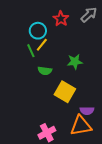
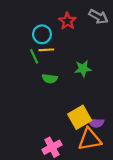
gray arrow: (89, 15) -> (98, 17), turned 72
yellow line: (42, 45) -> (46, 50), turned 48
yellow square: (65, 92) -> (80, 117), moved, turned 30

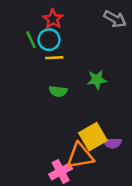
red star: (67, 21) -> (53, 19), moved
green line: (34, 56) -> (31, 40), moved
orange triangle: (90, 139) -> (80, 156), moved

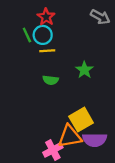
green star: (97, 80) -> (84, 70), turned -30
purple semicircle: (112, 143) -> (95, 140), moved, size x1.5

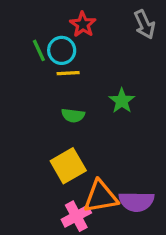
red star: (46, 17) -> (83, 24), moved
gray arrow: (100, 17) -> (145, 24), turned 36
yellow square: (81, 120) -> (68, 166), moved

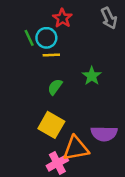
green semicircle: (73, 115) -> (55, 87), turned 119
yellow square: (68, 166) -> (51, 125), turned -30
purple semicircle: (136, 202) -> (104, 134), moved

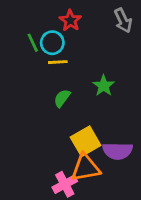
yellow square: (51, 125) -> (86, 141), moved, turned 30

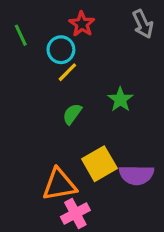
green line: (33, 43) -> (21, 35), moved
yellow line: (58, 62) -> (67, 72), turned -42
orange triangle: (86, 168) -> (59, 185), moved

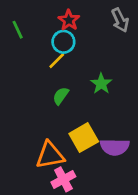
cyan circle: (61, 50) -> (63, 42), moved

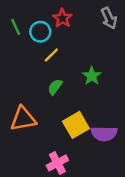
cyan circle: (63, 42) -> (40, 32), moved
orange triangle: (50, 155) -> (23, 119), moved

